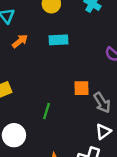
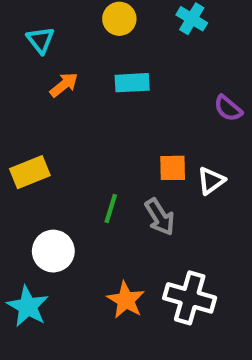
gray arrow: (102, 103) -> (160, 217), moved
white triangle: (103, 132) -> (211, 181), moved

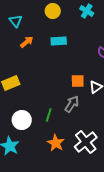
green line: (111, 208) -> (49, 115), moved
gray arrow: (160, 217) -> (72, 104), turned -114
white cross: (190, 298) -> (86, 142), turned 35

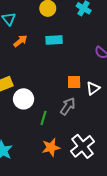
white circle: (22, 120) -> (24, 99), moved
orange star: (56, 143) -> (51, 147), turned 30

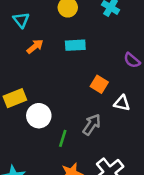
orange square: (74, 82) -> (99, 84), moved, turned 32
white triangle: (93, 88) -> (122, 103), turned 48

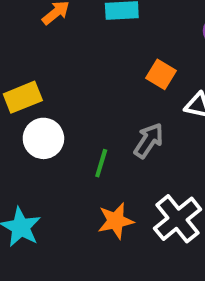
white circle: (39, 116) -> (43, 138), moved

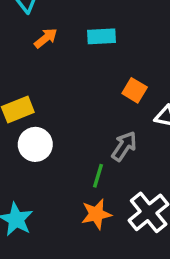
green line: (101, 163) -> (98, 176), moved

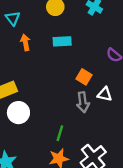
orange arrow: (46, 38) -> (25, 42), turned -63
gray arrow: (124, 146) -> (83, 102), moved, turned 138

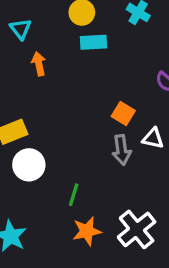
cyan rectangle: (62, 41) -> (93, 42), moved
green line: (60, 133) -> (74, 195), moved

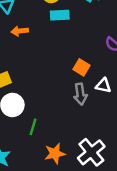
orange arrow: (39, 64) -> (20, 31), turned -84
green line: (74, 195) -> (33, 127), moved

